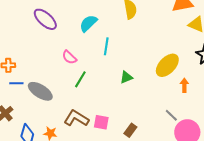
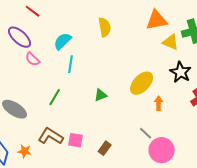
cyan line: (106, 46) -> (71, 64), moved
pink semicircle: (69, 57) -> (33, 59), moved

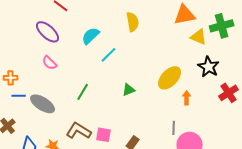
pink semicircle: (33, 59) -> (50, 63), moved
cyan line: (71, 64) -> (109, 55), moved, turned 36
gray line: (146, 133) -> (174, 128), turned 48

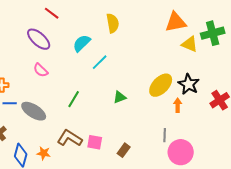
yellow semicircle: (133, 22) -> (113, 23), moved
black star: (209, 67) -> (189, 84), moved

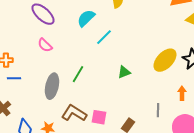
orange arrow: (178, 105) -> (182, 93), moved
gray ellipse: (34, 111) -> (52, 86), moved, turned 70
gray line: (165, 135) -> (158, 110), moved

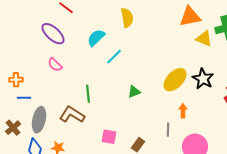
green line: (78, 74) -> (88, 94), turned -36
gray ellipse: (52, 86) -> (39, 120), moved
orange arrow: (182, 93) -> (183, 111), moved
brown L-shape: (74, 113) -> (72, 115), moved

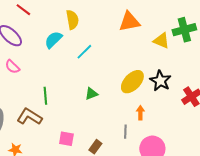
orange triangle: (190, 17) -> (129, 22), moved
yellow semicircle: (127, 18) -> (72, 20), moved
cyan line: (114, 57) -> (84, 52), moved

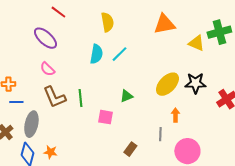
cyan semicircle: (53, 40) -> (96, 54), moved, turned 144
black star: (160, 81) -> (195, 83), turned -30
brown L-shape: (29, 117) -> (54, 97), moved, turned -145
pink square: (66, 139) -> (105, 117), moved

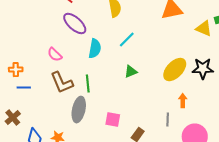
purple ellipse: (45, 38) -> (75, 24), moved
cyan semicircle: (96, 54) -> (95, 49), moved
green triangle: (126, 96) -> (131, 72), moved
pink square: (105, 117) -> (113, 120), moved
gray ellipse: (31, 124) -> (79, 110), moved

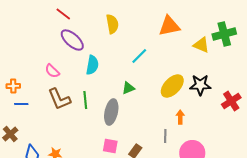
cyan line: (127, 40) -> (139, 56), moved
gray ellipse: (79, 110) -> (111, 112), moved
pink square: (113, 120) -> (110, 146), moved

